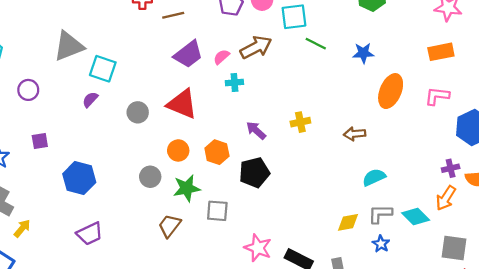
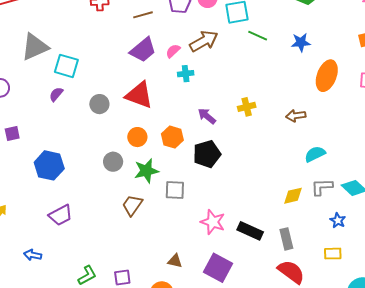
brown line: (173, 15) -> (143, 15), moved
blue star: (381, 244) -> (338, 220), moved

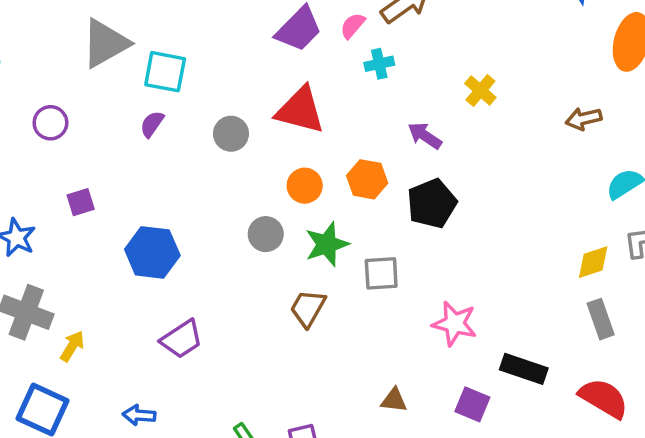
yellow cross: (247, 107) -> (480, 90), moved, turned -30
black rectangle: (250, 231) -> (524, 369), moved
gray rectangle: (286, 239) -> (601, 319), moved
purple square: (218, 268) -> (472, 404), size x0.7

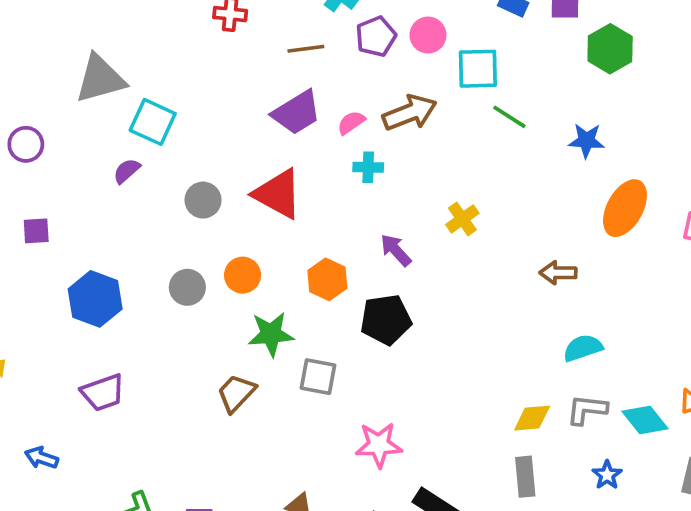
orange circle: (305, 186) -> (243, 275), moved
gray circle: (266, 234) -> (187, 287), moved
pink star: (455, 324) -> (379, 445), turned -30

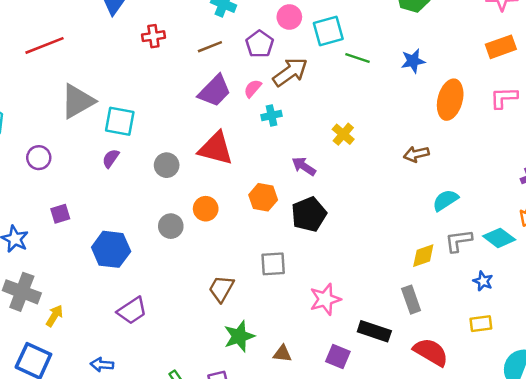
purple pentagon: (376, 36) -> (260, 44), moved
green star: (271, 334) -> (239, 336), moved
gray rectangle: (525, 477) -> (411, 300), moved

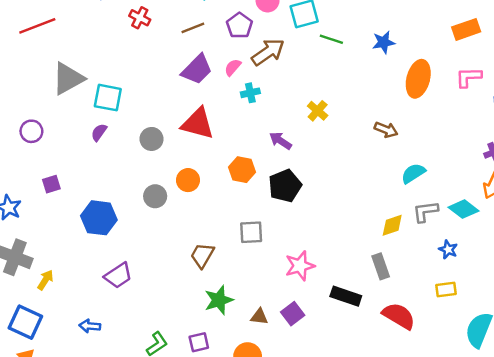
red cross: (153, 36) -> (140, 18), turned 36
brown arrow: (416, 154) -> (386, 130), turned -145
purple square: (338, 357) -> (293, 314), moved, turned 30

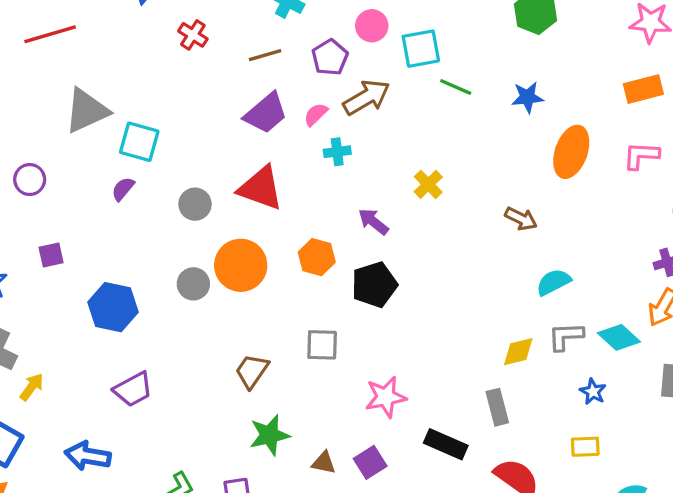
orange circle: (188, 180) -> (241, 265), size x1.6
blue arrow: (90, 326) -> (88, 456), size x1.5

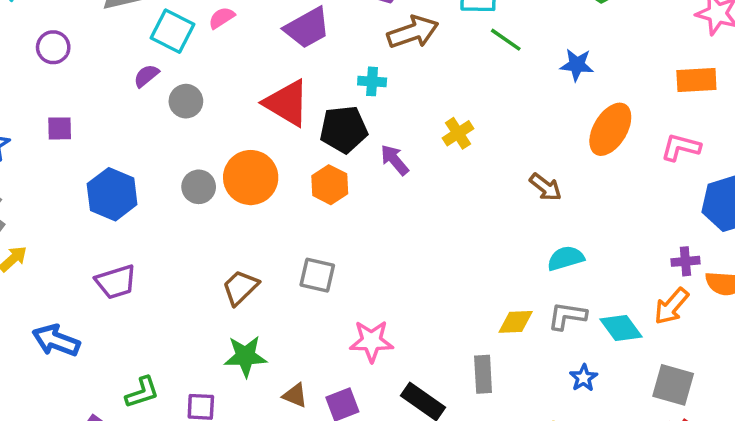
pink semicircle: (316, 114) -> (222, 18), moved
gray circle: (195, 204) -> (186, 101), moved
black pentagon: (374, 285) -> (344, 129), moved

